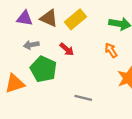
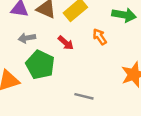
orange arrow: (111, 50) -> (100, 37), moved

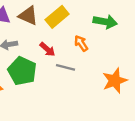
gray line: (84, 96) -> (65, 67), moved

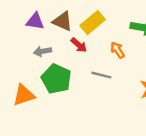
red arrow: (47, 49) -> (79, 45), moved

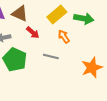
yellow rectangle: (93, 23) -> (57, 15), moved

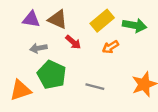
orange arrow: (64, 37) -> (111, 47), turned -88
gray line: (51, 57) -> (95, 87), moved

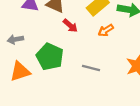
gray arrow: (38, 48) -> (15, 39), moved

